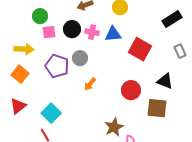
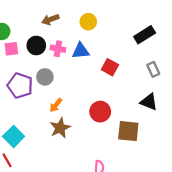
red square: (140, 49) -> (110, 67), size x0.7
black triangle: (165, 81) -> (149, 102), moved
brown star: (114, 127) -> (60, 128), moved

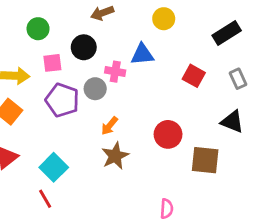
yellow circle: (88, 22) -> (164, 19), moved
pink square: (11, 49) -> (52, 63), moved
pink cross: (58, 49) -> (115, 72), moved
red square: (110, 67) -> (194, 76), moved

